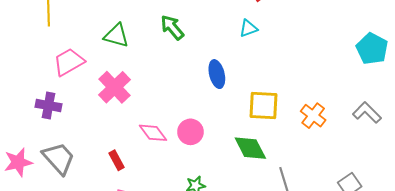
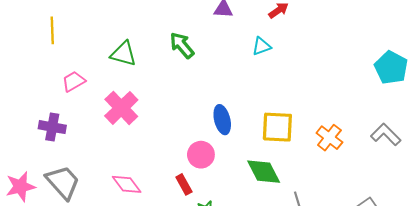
pink trapezoid: (69, 62) -> (74, 81), size x0.7
blue ellipse: (217, 74) -> (222, 120), moved
pink diamond: (153, 133) -> (127, 184), moved
red rectangle: (116, 160) -> (184, 184), moved

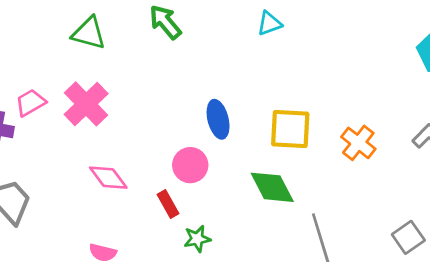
pink trapezoid: (74, 81) -> (30, 103), moved
pink diamond: (127, 184) -> (108, 178), moved

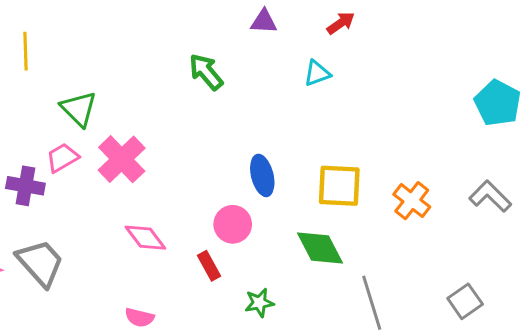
green triangle: (89, 33) -> (79, 109), moved, turned 30
green star: (197, 239) -> (259, 303), moved

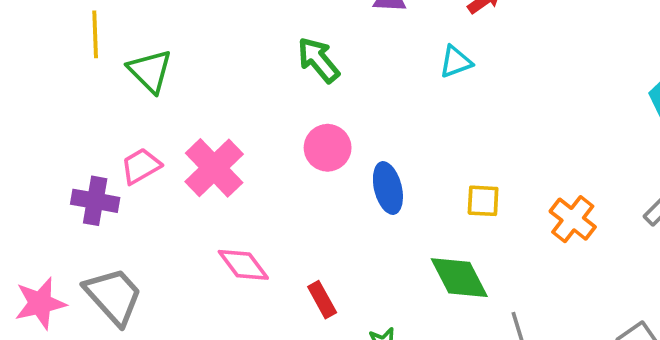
green triangle: (79, 109) -> (150, 71), moved
yellow square: (339, 186) -> (483, 201), size x0.6
pink circle: (233, 224) -> (328, 148), moved

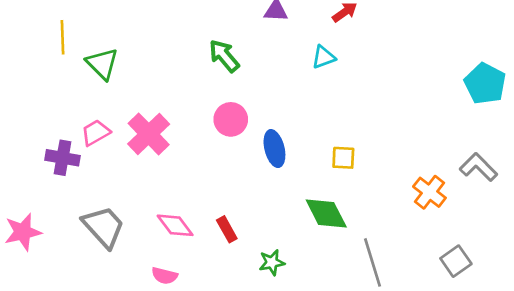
orange cross: (573, 219) -> (429, 192), moved
pink diamond: (243, 265) -> (175, 225), moved
gray trapezoid: (113, 296) -> (104, 227), moved

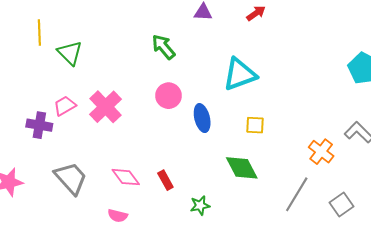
cyan triangle: (323, 57) -> (240, 74), moved, size x1.8
gray line: (373, 262) -> (297, 194), moved, turned 48

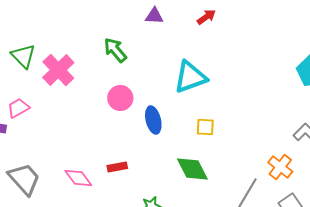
pink cross: (105, 107) -> (58, 70), moved
orange cross: (321, 152) -> (280, 167), moved
red rectangle: (165, 180) -> (117, 167), moved, turned -72

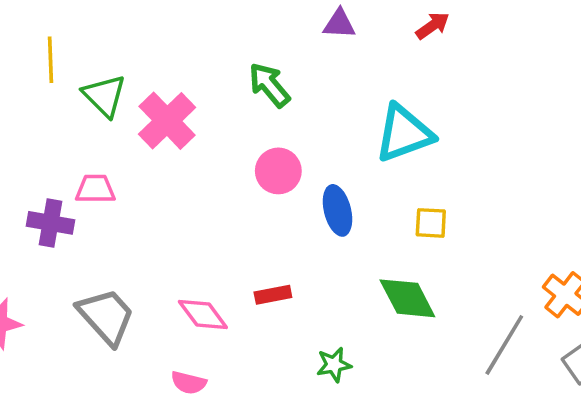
pink trapezoid: (18, 108) -> (95, 189), turned 30

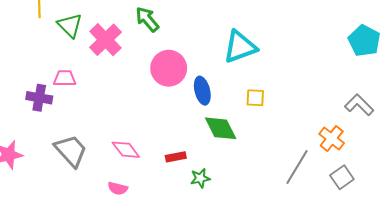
green arrow: (269, 85) -> (147, 19), moved
pink circle: (278, 171) -> (169, 68), size x1.4
red rectangle: (273, 295) -> (176, 157), moved
green diamond: (407, 298) -> (221, 128), moved

